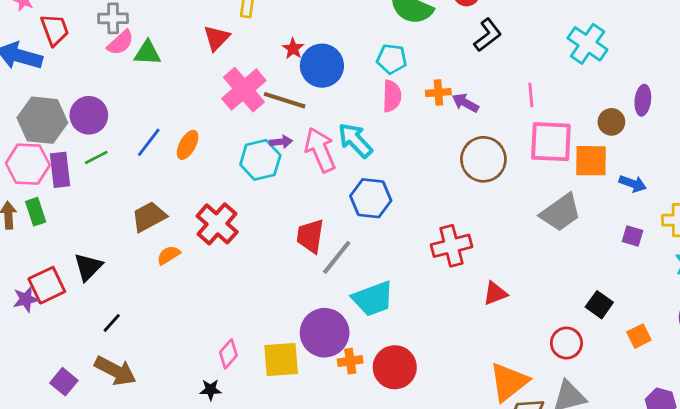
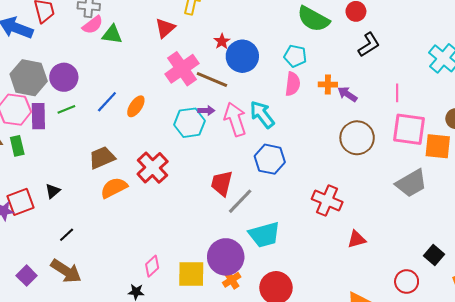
red cross: (452, 246) -> (327, 200), turned 32
orange semicircle: (168, 255) -> (114, 188), size x1.5
black triangle: (88, 267) -> (53, 191), size x0.7
orange cross: (350, 361) -> (232, 280), moved, turned -30

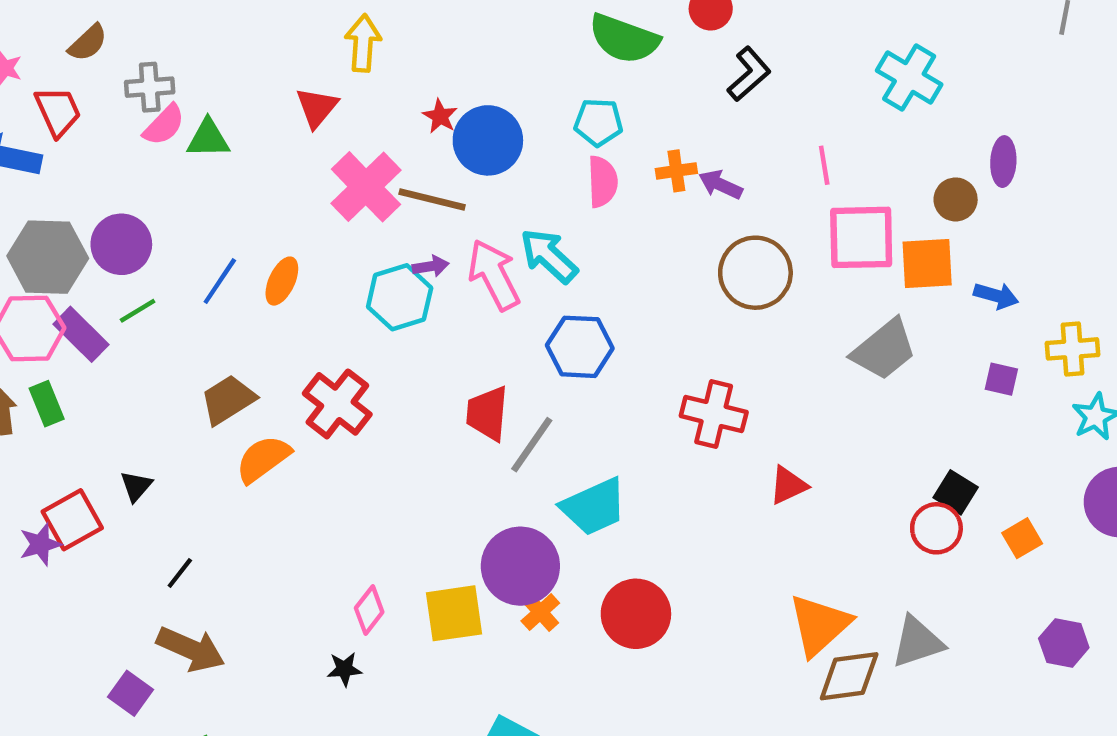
purple rectangle: (38, 116) -> (81, 334), turned -35
purple square: (27, 276) -> (131, 693), moved
red circle: (407, 281) -> (936, 528), moved

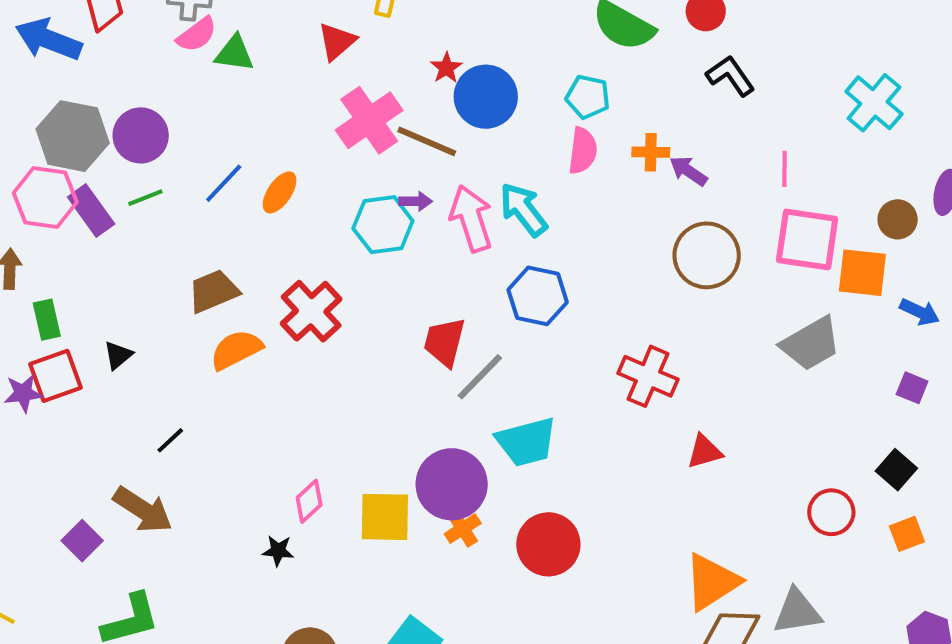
black L-shape: (749, 74) -> (730, 76), turned -93
green rectangle: (47, 404) -> (47, 320), moved
black square: (956, 492) -> (896, 470), moved
black line: (180, 573) -> (170, 440), moved

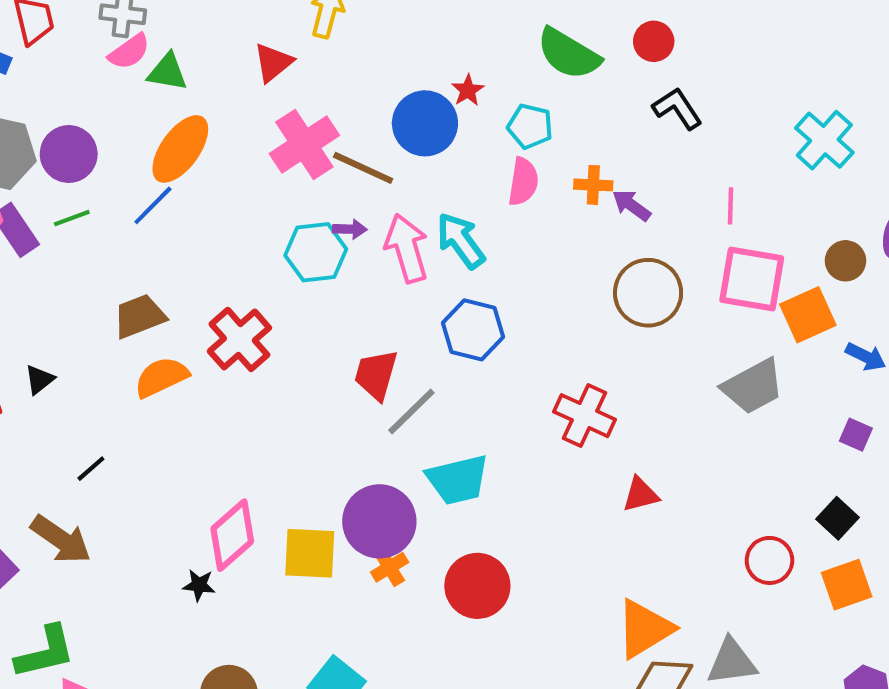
red star: (446, 68) -> (468, 90), moved
orange ellipse: (280, 192) -> (180, 149), moved, size x1.6
orange square: (862, 273) -> (808, 315), turned -32
pink diamond: (309, 501) -> (232, 535), size x1.6
orange square: (907, 534) -> (847, 585), size x1.4

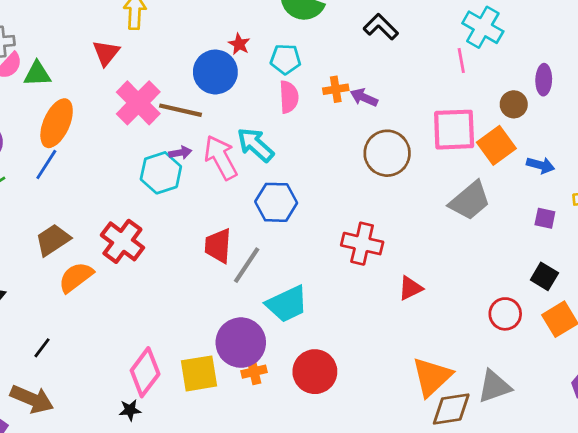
pink line: (730, 206) -> (461, 60), moved
orange cross: (390, 567) -> (254, 372), turned 30

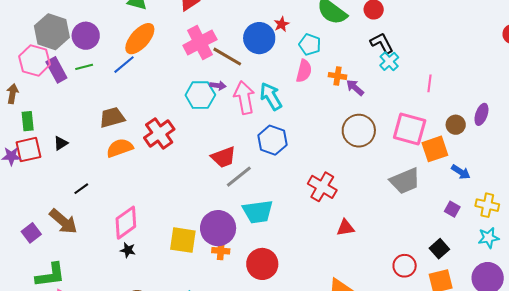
cyan cross: (483, 27) -> (389, 61), moved, size x0.7
red trapezoid: (218, 246) -> (223, 157), turned -132
pink diamond: (145, 372) -> (126, 223), moved

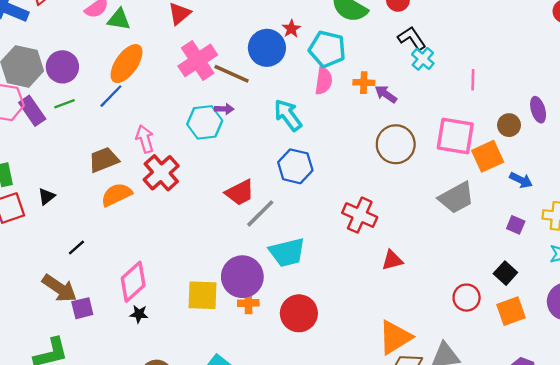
cyan pentagon: (310, 45) -> (327, 49), size x1.4
pink arrow: (244, 98) -> (145, 139), moved, size x0.7
purple ellipse: (481, 114) -> (538, 110), turned -30
purple square: (31, 233) -> (82, 308), moved, turned 30

